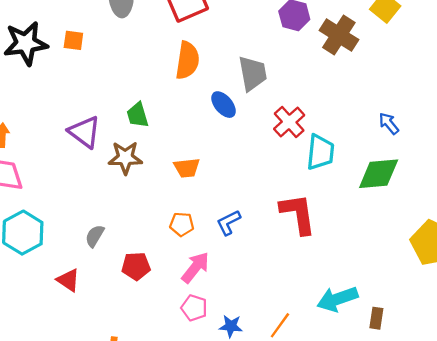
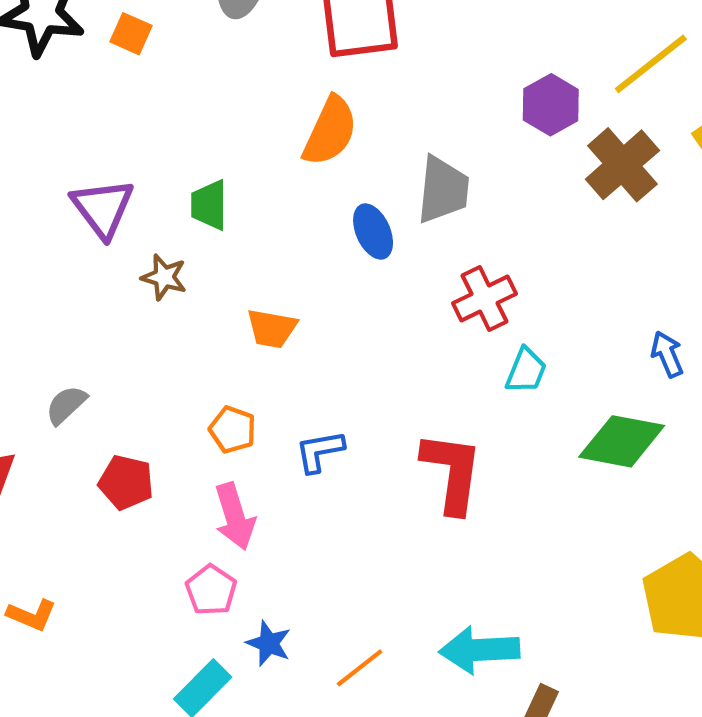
cyan trapezoid: (320, 152) -> (526, 371), size x0.7
brown star: (125, 158) -> (164, 277), size x0.7
pink arrow: (195, 267) -> (235, 516), turned 108

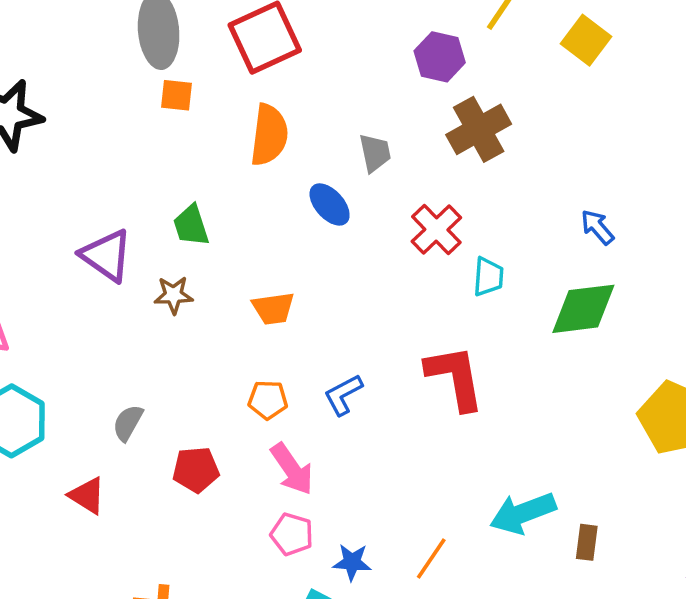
orange square: (131, 34) -> (177, 95), moved
brown cross: (622, 165) -> (479, 129), moved, turned 30
gray trapezoid: (443, 190) -> (375, 153), size x0.7

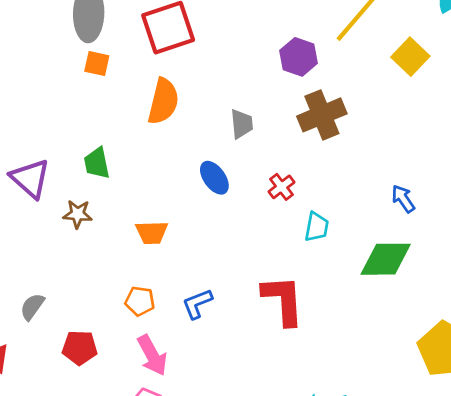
blue ellipse: (330, 204) -> (214, 178), moved
red cross: (436, 230) -> (281, 187), size x0.7

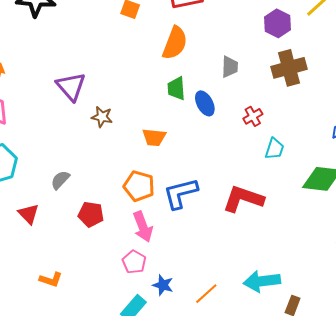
green trapezoid: (97, 163) -> (176, 88), moved
red L-shape: (283, 300) -> (243, 199), turned -75
orange pentagon: (140, 301) -> (139, 186), size x1.4
blue L-shape: (197, 304) -> (180, 193), size x1.5

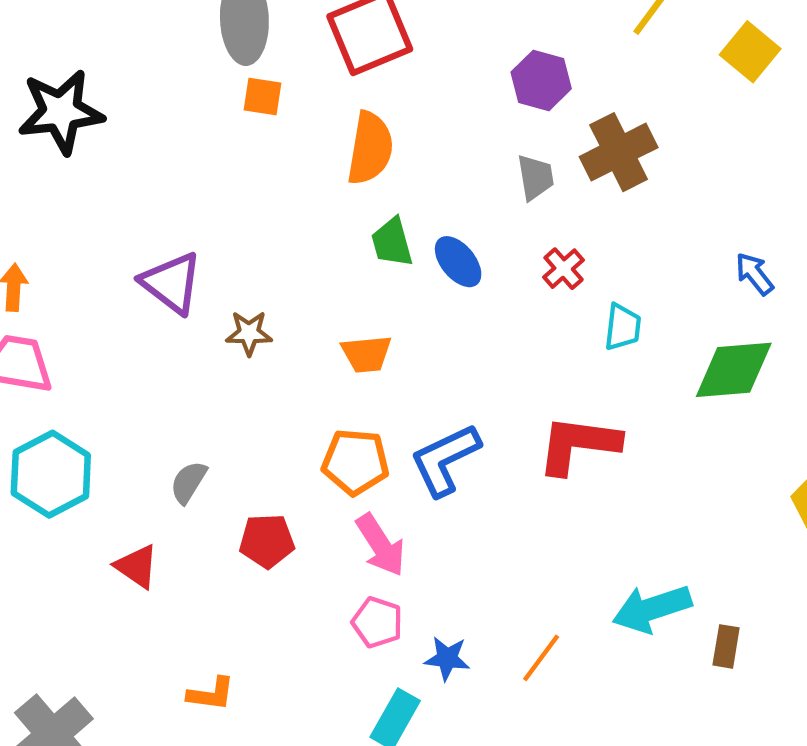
purple hexagon: (277, 23) -> (541, 80), moved
gray trapezoid: (230, 67) -> (535, 177), moved

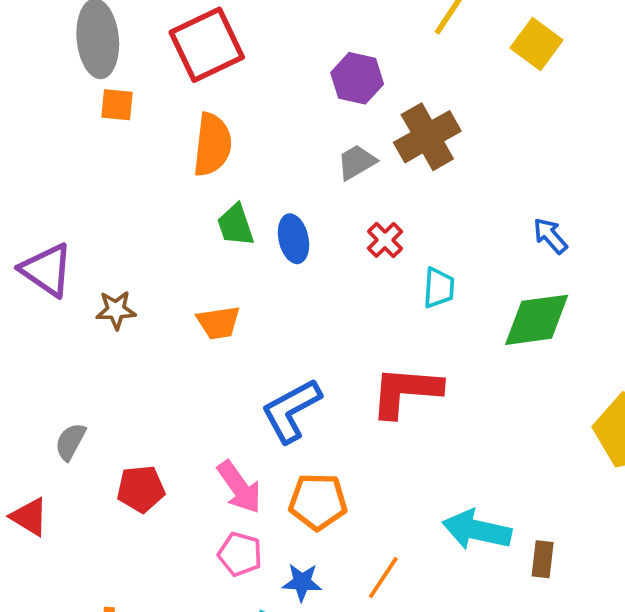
gray trapezoid: (535, 177) -> (357, 162), turned -108
blue ellipse: (458, 262) -> (293, 239), turned 30
orange pentagon: (355, 462) -> (318, 502), moved
cyan arrow: (652, 609) -> (477, 530), turned 34

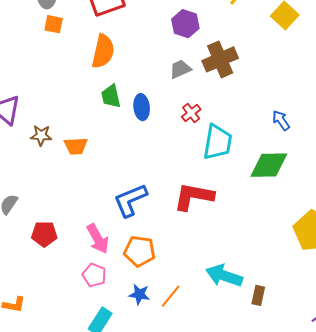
cyan trapezoid: (439, 288) -> (218, 142), size x1.6
orange trapezoid: (218, 323) -> (76, 146), moved
blue star: (302, 582) -> (139, 294), moved

